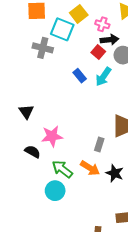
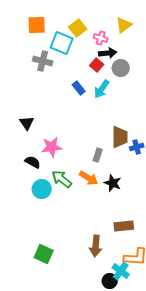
cyan circle: (55, 191) -> (42, 189), moved

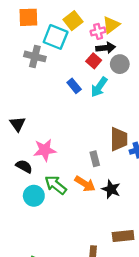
yellow triangle: (124, 25) -> (111, 25), moved
pink cross: (101, 38) -> (98, 31), turned -32
gray rectangle: (98, 155) -> (95, 159), turned -32

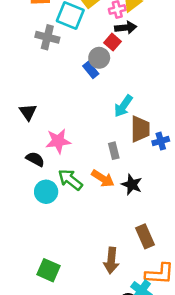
gray circle: (120, 64) -> (99, 58), moved
cyan arrow: (99, 87) -> (123, 106), moved
brown rectangle: (123, 236) -> (145, 236), turned 72

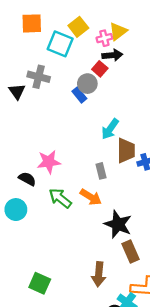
gray cross: (47, 37) -> (39, 77), moved
black triangle: (28, 112) -> (17, 92), moved
black star: (132, 184) -> (118, 224), moved, size x1.4
cyan circle: (46, 192) -> (16, 210), moved

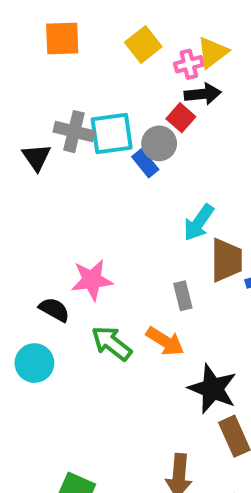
cyan square: (60, 44) -> (112, 133), moved, turned -30

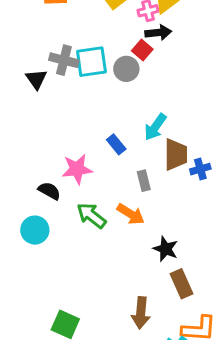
blue rectangle: (145, 163) -> (116, 144), moved
black star: (213, 389) -> (166, 249), size x0.7

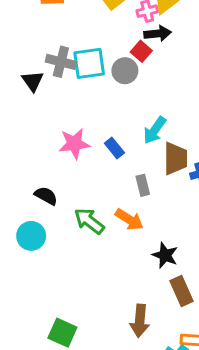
pink star: (77, 169) -> (74, 144), moved

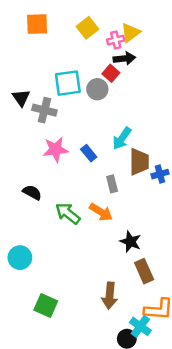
gray cross: (61, 62) -> (44, 110), moved
cyan circle: (31, 236) -> (20, 258), moved

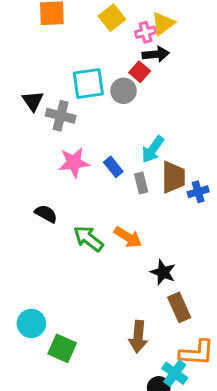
gray rectangle: (112, 184) -> (141, 183), moved
cyan circle: (20, 258) -> (31, 323), moved

